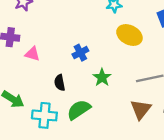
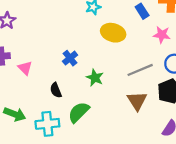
pink triangle: (32, 54) -> (25, 68), turned 40

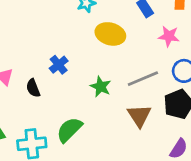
green star: (95, 78) -> (101, 87), moved
black semicircle: (56, 90) -> (33, 88), moved

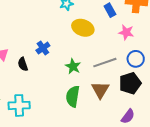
green semicircle: (69, 130) -> (73, 96), moved, turned -40

